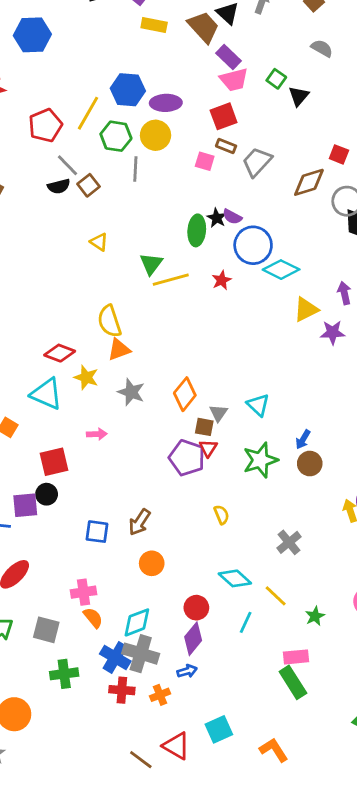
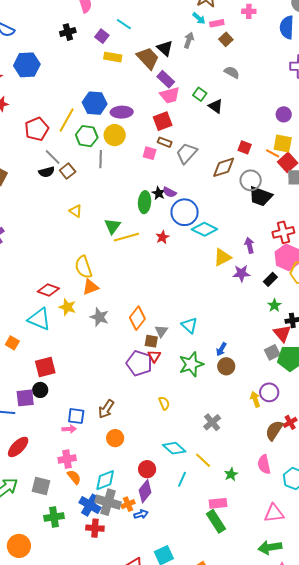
black triangle: (299, 96) -> (216, 106), turned -35
pink arrow: (97, 434) -> (69, 429), moved
orange cross: (160, 695) -> (128, 504), moved

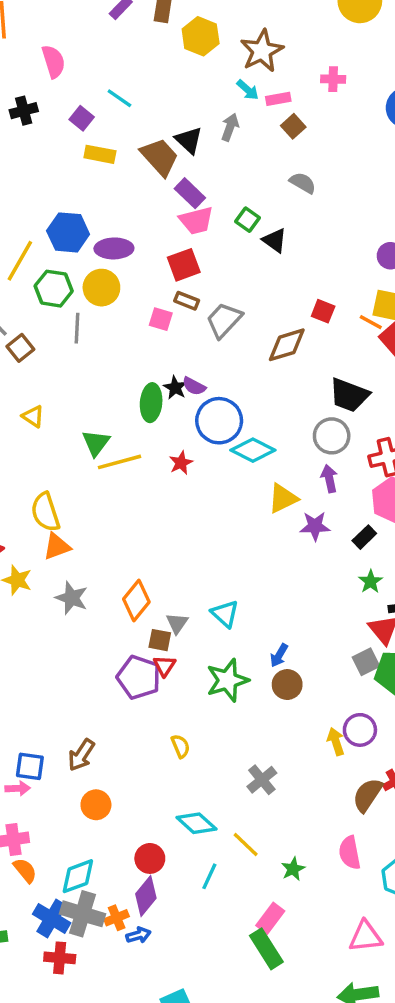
gray circle: (251, 180) -> (332, 436), moved
pink rectangle: (218, 503) -> (270, 918), turned -48

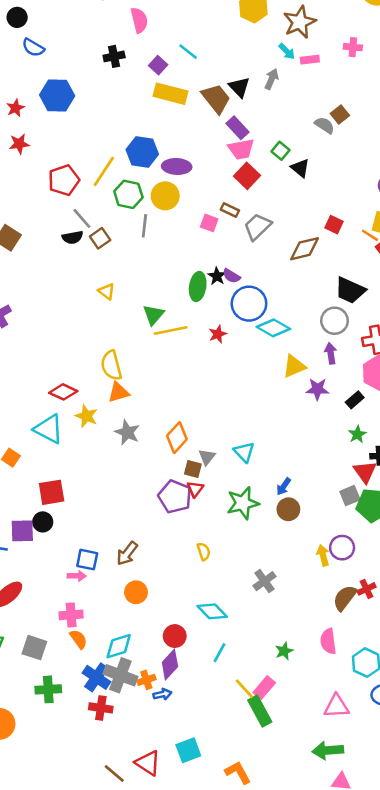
brown square: (293, 126) -> (340, 115), moved
yellow rectangle: (100, 154) -> (170, 94), size x1.4
red square: (184, 265) -> (247, 176), moved, turned -30
yellow line: (246, 844) -> (244, 689), moved

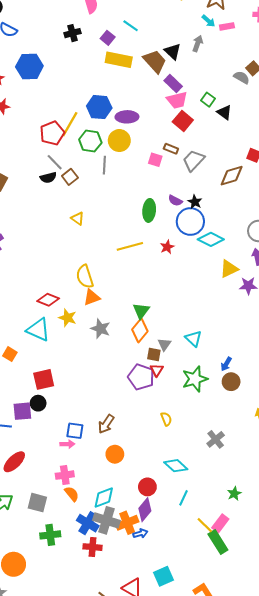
red pentagon: (64, 180) -> (52, 133), moved
black star: (217, 276) -> (195, 202), moved
green triangle: (153, 315) -> (141, 311), moved
orange cross: (146, 680) -> (127, 523), size x1.5

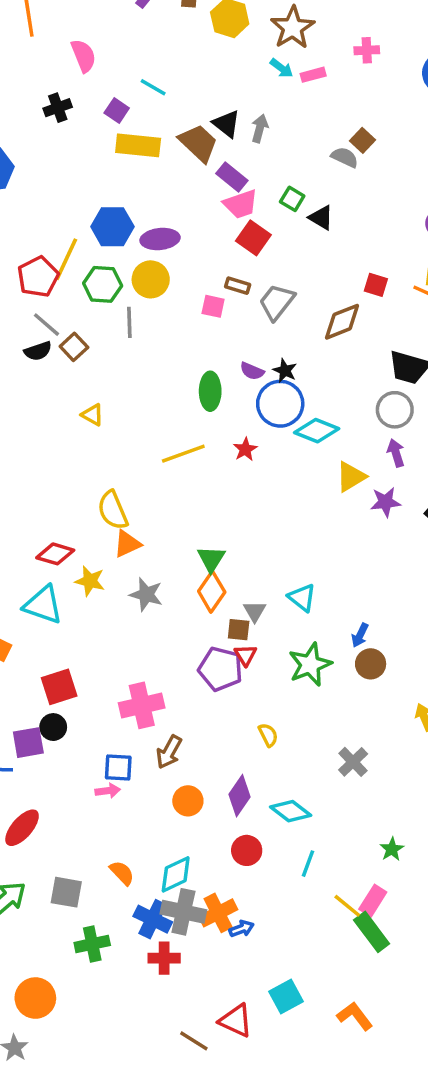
gray arrow: (198, 44) -> (260, 128), moved
pink cross: (65, 475) -> (142, 705), moved, size x1.4
purple diamond: (145, 510) -> (239, 796), moved

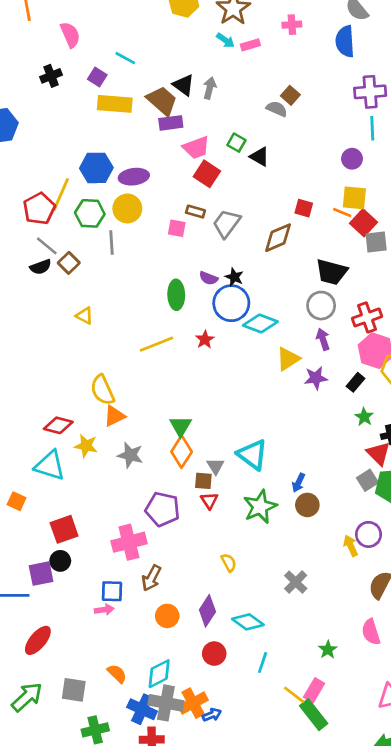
purple rectangle: (232, 177) -> (171, 123), moved, turned -45
cyan triangle: (302, 598) -> (252, 455), size x1.4
purple pentagon: (220, 669) -> (163, 509), moved

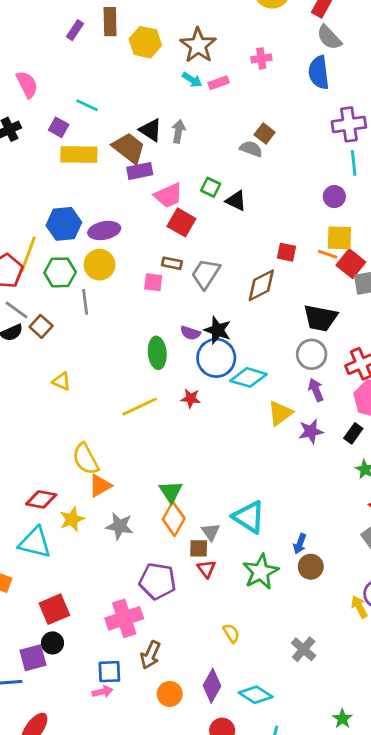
black star: (234, 277) -> (218, 330), size x1.4
red star: (205, 340) -> (191, 398), turned -30
yellow star: (86, 446) -> (72, 519), turned -30

